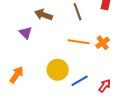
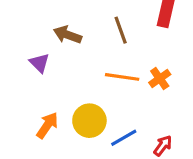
orange arrow: (17, 75) -> (47, 125), moved

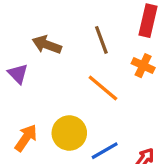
orange line: (122, 77) -> (103, 88), turned 32
orange cross: (160, 78) -> (143, 66), moved, turned -30

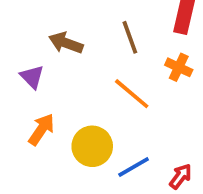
orange arrow: (26, 138) -> (41, 129), moved

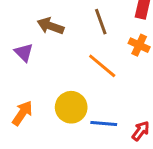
orange arrow: (41, 129) -> (22, 113), moved
blue line: (134, 167) -> (104, 123), turned 35

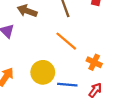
orange cross: (139, 45) -> (94, 62), moved

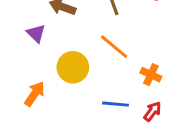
yellow circle: (43, 72) -> (73, 67), moved

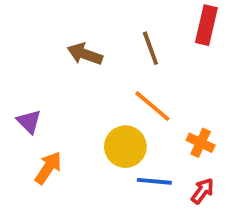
purple triangle: (36, 33) -> (29, 122), moved
yellow circle: (73, 67) -> (125, 147), moved

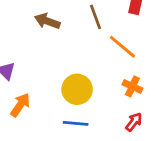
orange line: (152, 106) -> (122, 47), moved
blue line: (154, 181) -> (76, 123), moved

